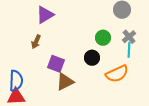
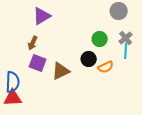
purple square: (56, 64) -> (38, 63), moved
orange semicircle: (117, 74) -> (106, 67), moved, size x0.7
brown triangle: (65, 82) -> (61, 71), moved

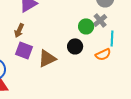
gray cross: (126, 38) -> (100, 20), moved
orange semicircle: (106, 67) -> (103, 54), moved

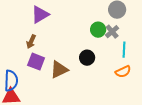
green circle: (86, 26) -> (98, 30), moved
orange semicircle: (103, 54) -> (123, 72), moved

